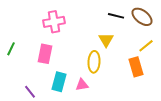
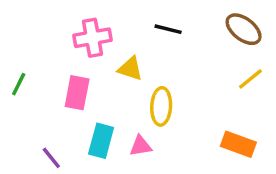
black line: (116, 16) -> (168, 29), moved
yellow triangle: (106, 40) -> (130, 69), moved, turned -42
orange rectangle: (136, 67) -> (238, 144), moved, turned -54

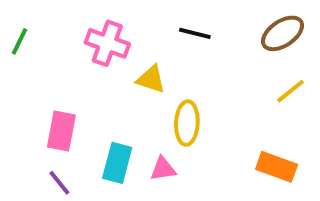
brown ellipse: (244, 29) -> (283, 33), turned -72
pink cross: (93, 38) -> (107, 43), turned 30
green line: (19, 84) -> (20, 41), moved
pink rectangle: (77, 93) -> (61, 131), moved

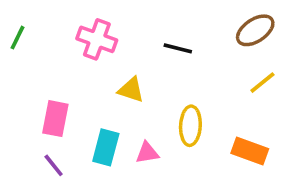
black line: (195, 33) -> (178, 48), moved
yellow triangle: (151, 79) -> (131, 90), moved
yellow ellipse: (187, 123) -> (190, 126), moved

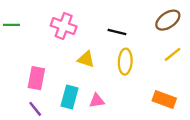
green line: (18, 38) -> (11, 25), turned 63
yellow ellipse: (190, 126) -> (125, 62), moved

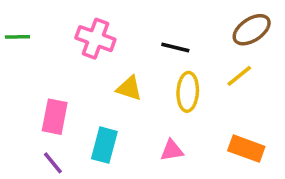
yellow line: (173, 54) -> (239, 76), moved
pink triangle: (97, 101) -> (172, 150), moved

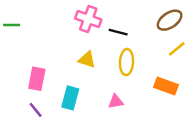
pink cross: (95, 39) -> (88, 19), moved
yellow line: (239, 76) -> (177, 49), moved
orange rectangle: (246, 149) -> (166, 86), moved

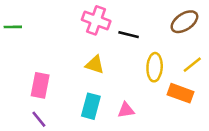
yellow line: (177, 49) -> (192, 65), moved
yellow ellipse: (127, 62) -> (155, 67), moved
cyan rectangle: (70, 98) -> (91, 106), moved

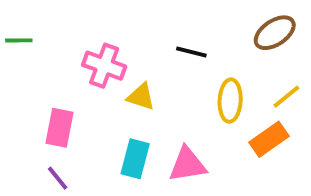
pink cross: (96, 20) -> (104, 66), moved
orange rectangle: (181, 93) -> (269, 139), turned -55
pink triangle: (126, 110) -> (187, 165), size x1.5

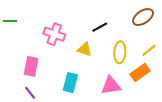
black line: (191, 52) -> (100, 27), turned -42
yellow triangle: (141, 97) -> (85, 49), moved
pink triangle: (187, 165) -> (111, 86), moved

